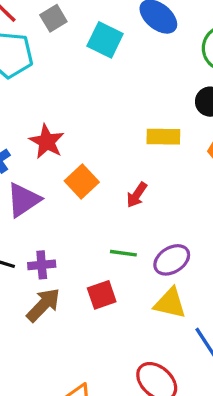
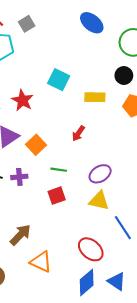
cyan square: (105, 40) -> (59, 80), moved
orange square: (82, 182) -> (36, 145), moved
green line: (123, 253) -> (59, 170), moved
brown arrow: (43, 305) -> (20, 235), moved

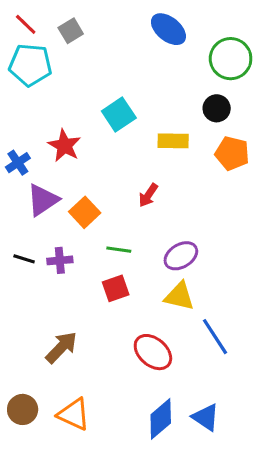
cyan square: (59, 80) -> (119, 115), turned 30
red ellipse: (91, 249) -> (153, 352), moved
orange triangle: (41, 262) -> (74, 414), moved

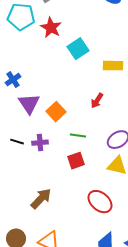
red star: (64, 146) -> (51, 28), moved
purple triangle: (43, 200) -> (29, 104), turned -30

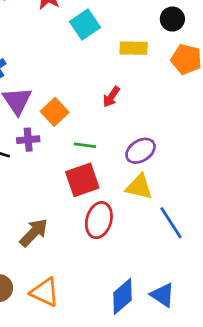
purple cross: (40, 143) -> (28, 140), moved
red square: (76, 161) -> (82, 180), size x1.4
red ellipse: (100, 202) -> (99, 220), moved, turned 65

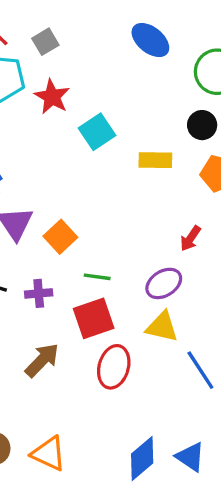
red arrow: (111, 97) -> (190, 238), moved
purple cross: (28, 140) -> (39, 293), moved
brown arrow: (34, 233) -> (42, 360), moved

